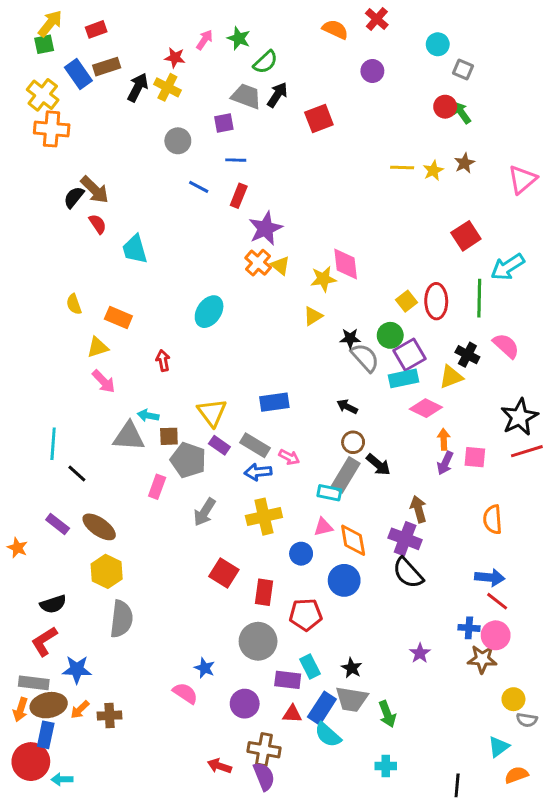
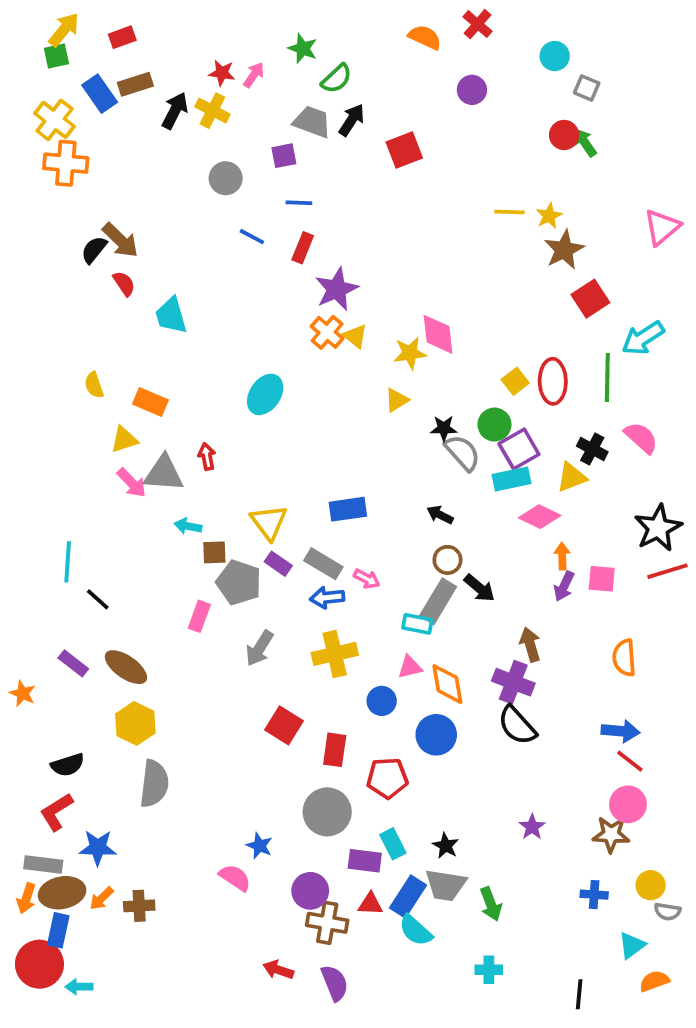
pink arrow: (205, 40) -> (254, 75), moved
brown star: (464, 163) -> (564, 250), moved, size x1.5
gray triangle: (129, 436) -> (164, 473), moved
blue cross: (469, 628) -> (594, 895), moved
brown cross: (264, 750) -> (327, 923), moved

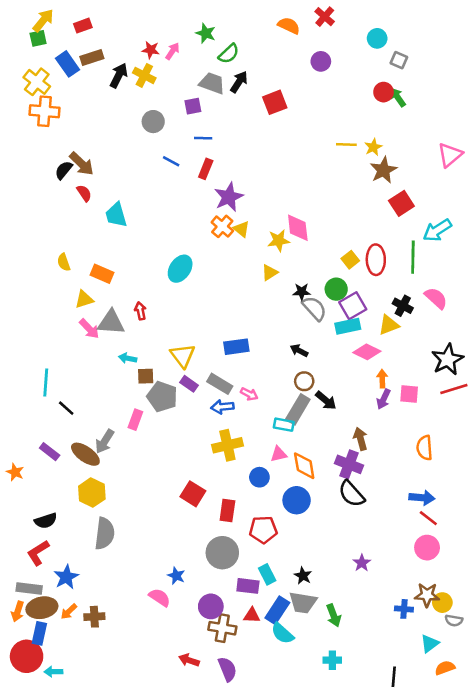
gray arrow: (259, 648) -> (105, 441), moved
brown star: (611, 834) -> (427, 595), moved
blue star: (98, 848) -> (66, 577), turned -30

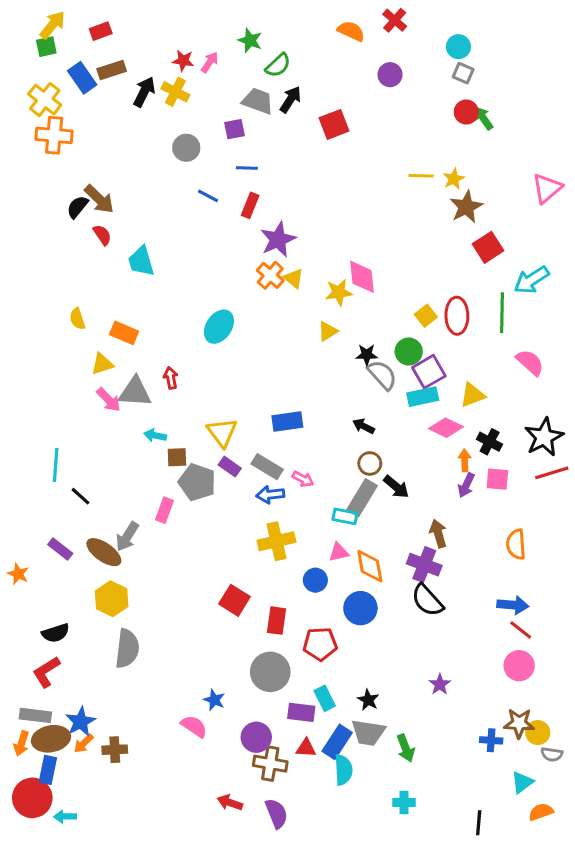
gray square: (399, 60) -> (463, 73), moved
black cross: (403, 306) -> (490, 442), moved
blue star: (66, 577) -> (81, 722), moved
cyan semicircle: (282, 633) -> (343, 770), turned -135

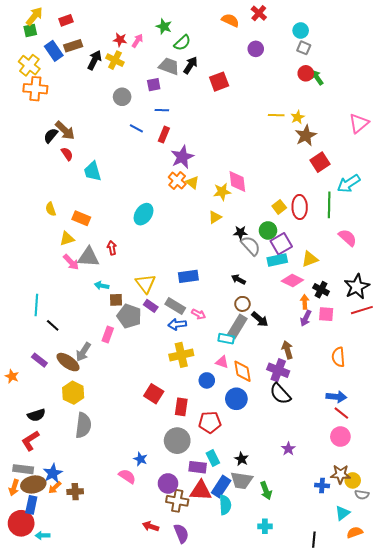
pink triangle: (339, 552) -> (222, 362), turned 32
red triangle: (306, 748) -> (201, 491), size x1.6

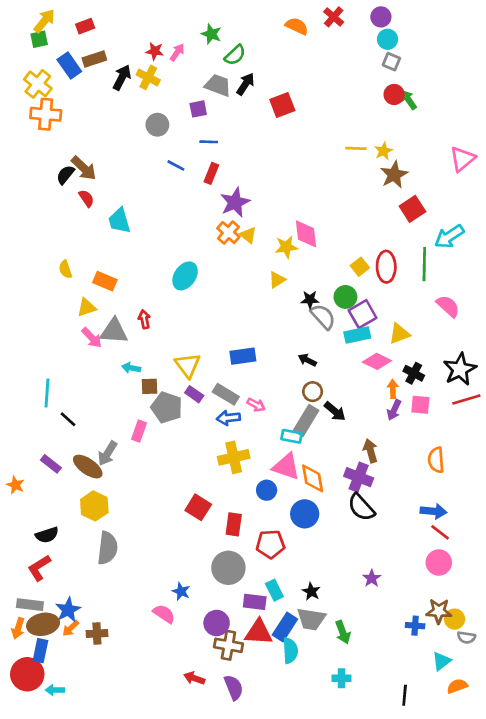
purple circle: (256, 49) -> (381, 17), moved
pink triangle: (222, 362) -> (286, 467), size x1.6

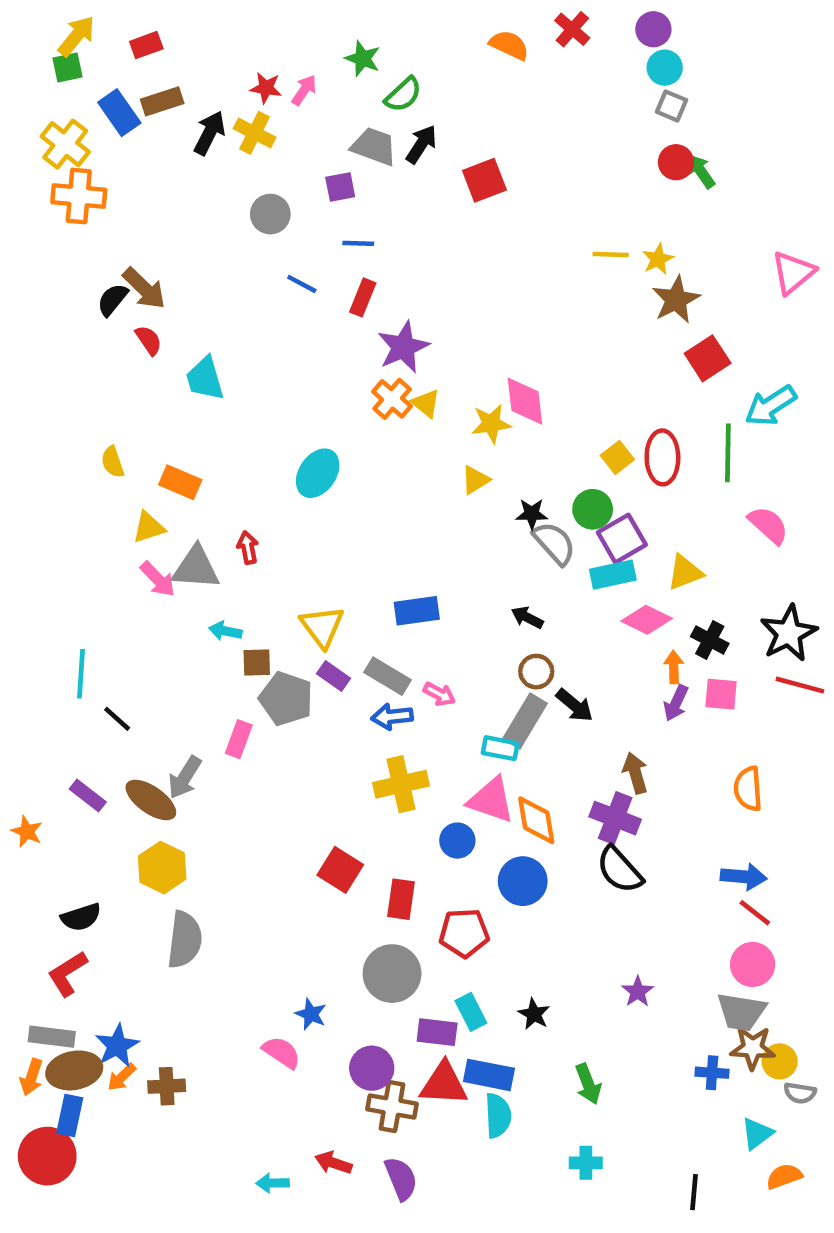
red line: (466, 399) -> (800, 685), turned 32
gray trapezoid: (311, 619) -> (741, 1012), moved
blue rectangle: (285, 627) -> (489, 1075), turned 68
cyan arrow: (55, 690) -> (273, 1183), moved

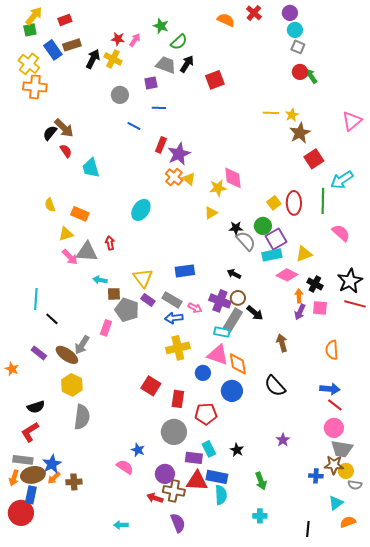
red rectangle: (363, 297) -> (161, 145), moved
purple cross: (615, 818) -> (220, 301), moved
gray trapezoid: (741, 1012) -> (342, 449), moved
red arrow: (333, 1163) -> (155, 498), moved

